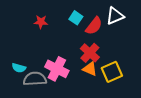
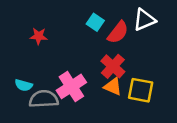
red star: (41, 22) -> (39, 36), moved
pink cross: (57, 69) -> (71, 86), turned 30
yellow square: (112, 72) -> (141, 90), turned 35

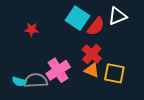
cyan square: (95, 22) -> (78, 18), size x1.6
cyan semicircle: (24, 85) -> (19, 82), moved

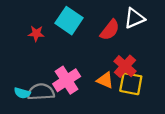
cyan square: (78, 18) -> (69, 21), moved
red cross: (92, 54) -> (125, 66), moved

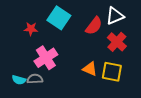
red cross: (125, 66) -> (117, 42), moved
pink cross: (67, 80) -> (46, 58), moved
gray semicircle: (41, 92) -> (35, 79), size x0.7

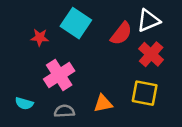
orange triangle: (90, 69) -> (103, 103), moved, turned -35
gray semicircle: (35, 79) -> (64, 111), moved

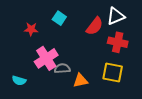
cyan square: (76, 23) -> (59, 18), size x0.6
red cross: (151, 54) -> (118, 42), turned -30
gray semicircle: (64, 111) -> (62, 68), moved

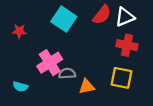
cyan square: (59, 18) -> (64, 19), size x1.6
red semicircle: (95, 26) -> (102, 15), moved
red star: (31, 29) -> (19, 31), moved

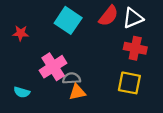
orange triangle: (87, 87) -> (77, 92), moved

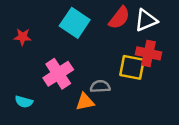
gray semicircle: (72, 78) -> (100, 86), moved
yellow square: (129, 83) -> (132, 67), moved

